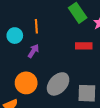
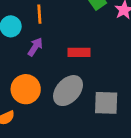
red rectangle: (84, 46) -> (79, 52), moved

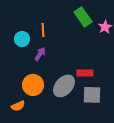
red rectangle: (79, 52) -> (85, 73), moved

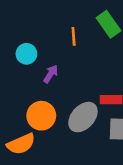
orange line: (43, 30) -> (74, 36), moved
orange semicircle: (18, 106) -> (21, 144), size x1.5

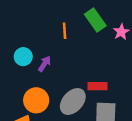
cyan circle: (26, 54) -> (23, 57), moved

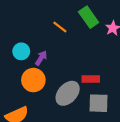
orange line: (65, 31) -> (60, 27), turned -48
orange circle: (36, 100) -> (33, 80), moved

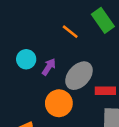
orange circle: (33, 80) -> (59, 103), moved
gray ellipse: (68, 93) -> (79, 76), moved

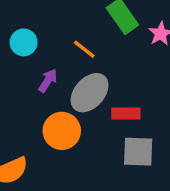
orange line: (70, 32) -> (84, 49), moved
cyan circle: (26, 59) -> (24, 42), moved

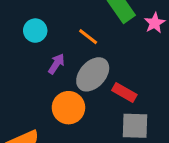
red rectangle: (126, 114) -> (124, 93), turned 30

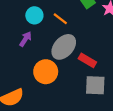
cyan circle: (35, 31) -> (34, 15), moved
purple arrow: (56, 64) -> (25, 39), moved

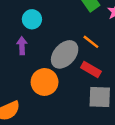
orange line: (60, 19) -> (91, 42), moved
purple arrow: (25, 39) -> (22, 46), turned -35

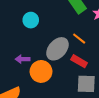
purple arrow: (22, 46) -> (23, 59), moved, turned -88

